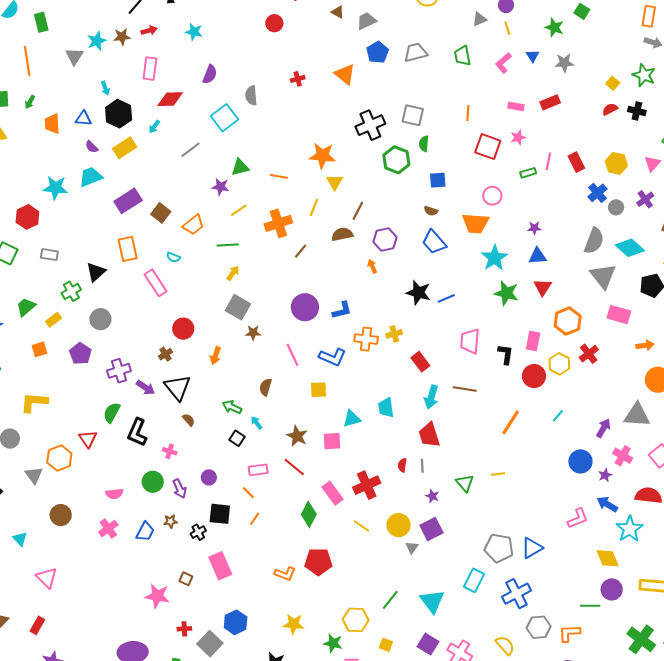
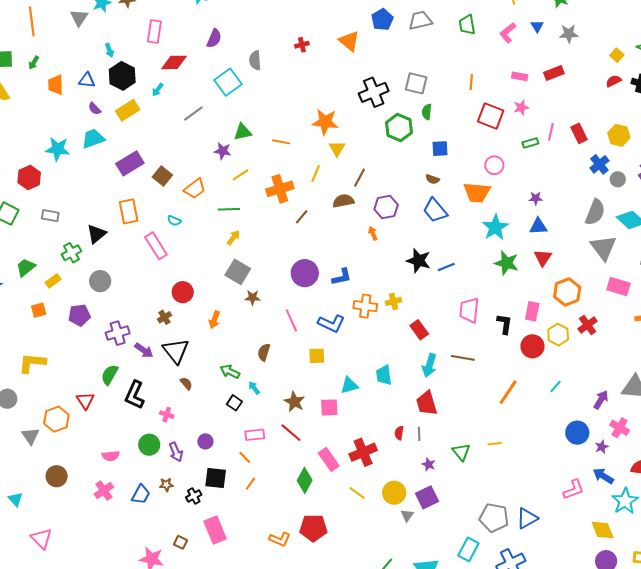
purple pentagon: (80, 354) -> (79, 315), turned 30

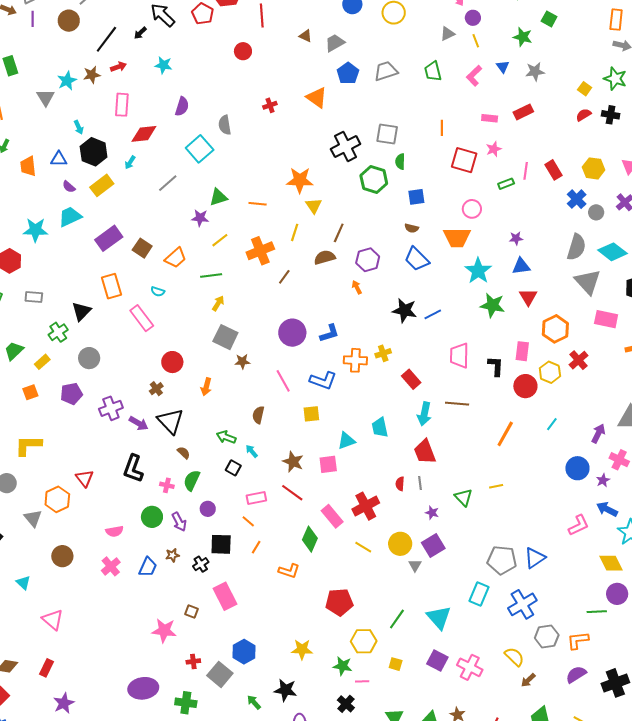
green semicircle: (110, 375) -> (192, 480), moved
red pentagon: (313, 528) -> (339, 602), moved
orange L-shape: (280, 539) -> (289, 571), moved

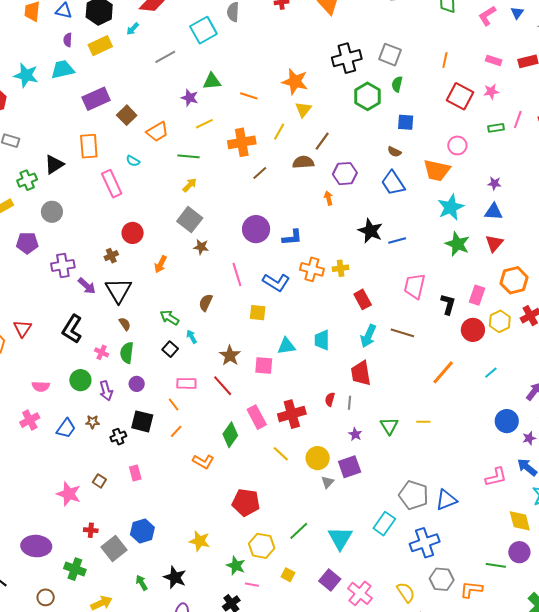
purple semicircle: (69, 187) -> (68, 40), turned 40
green semicircle: (192, 480) -> (127, 353), turned -30
pink rectangle: (225, 596) -> (135, 473), size x0.6

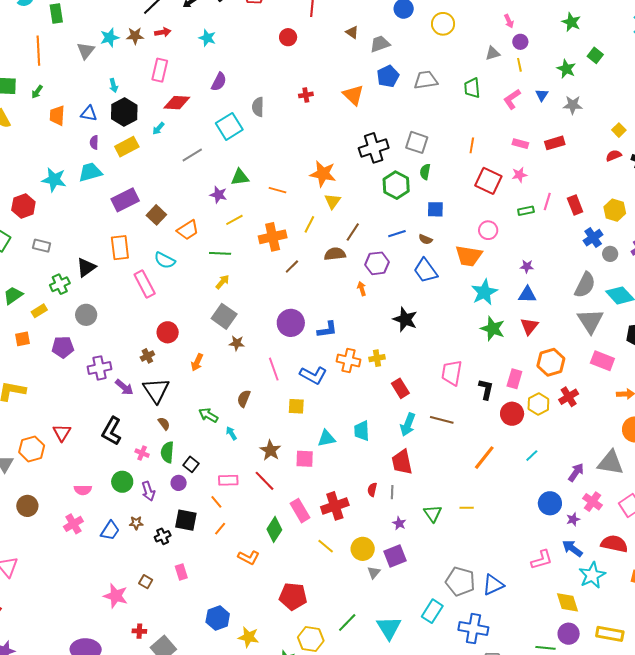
cyan semicircle: (133, 161) -> (165, 260), size x1.5
blue line: (397, 241) -> (397, 234), moved
black square: (170, 349) -> (191, 464), moved
blue hexagon: (142, 531) -> (218, 618), moved
blue cross: (425, 543) -> (473, 629), turned 32

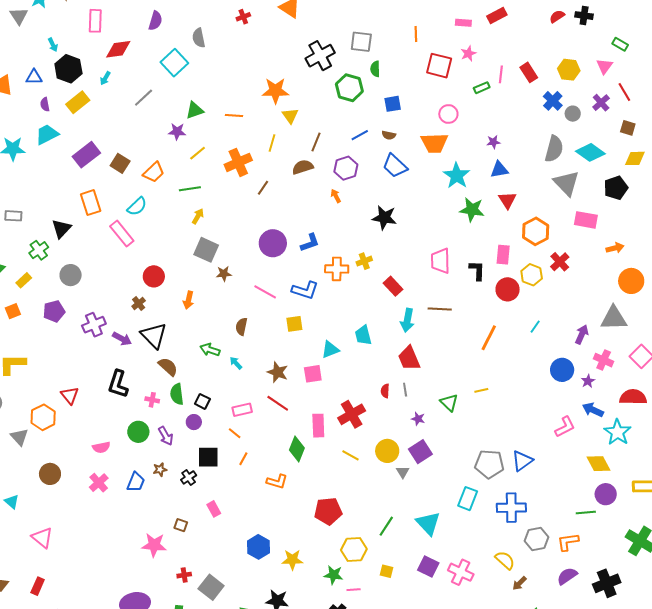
cyan semicircle: (165, 260) -> (137, 206), turned -60
pink line: (274, 369) -> (265, 292), turned -30
brown semicircle: (164, 424) -> (168, 367), size x1.5
pink rectangle: (300, 511) -> (318, 426), turned 40

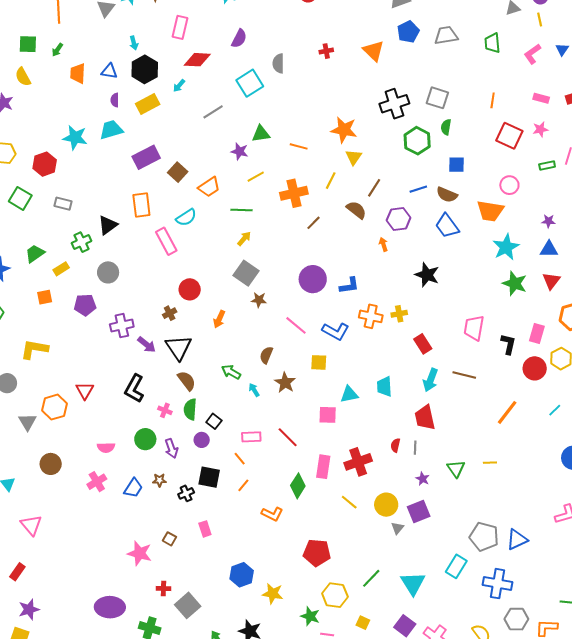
brown semicircle: (389, 135) -> (447, 195), size x1.5
brown semicircle: (303, 167) -> (356, 210), turned 45
brown star: (278, 372) -> (285, 383), moved

